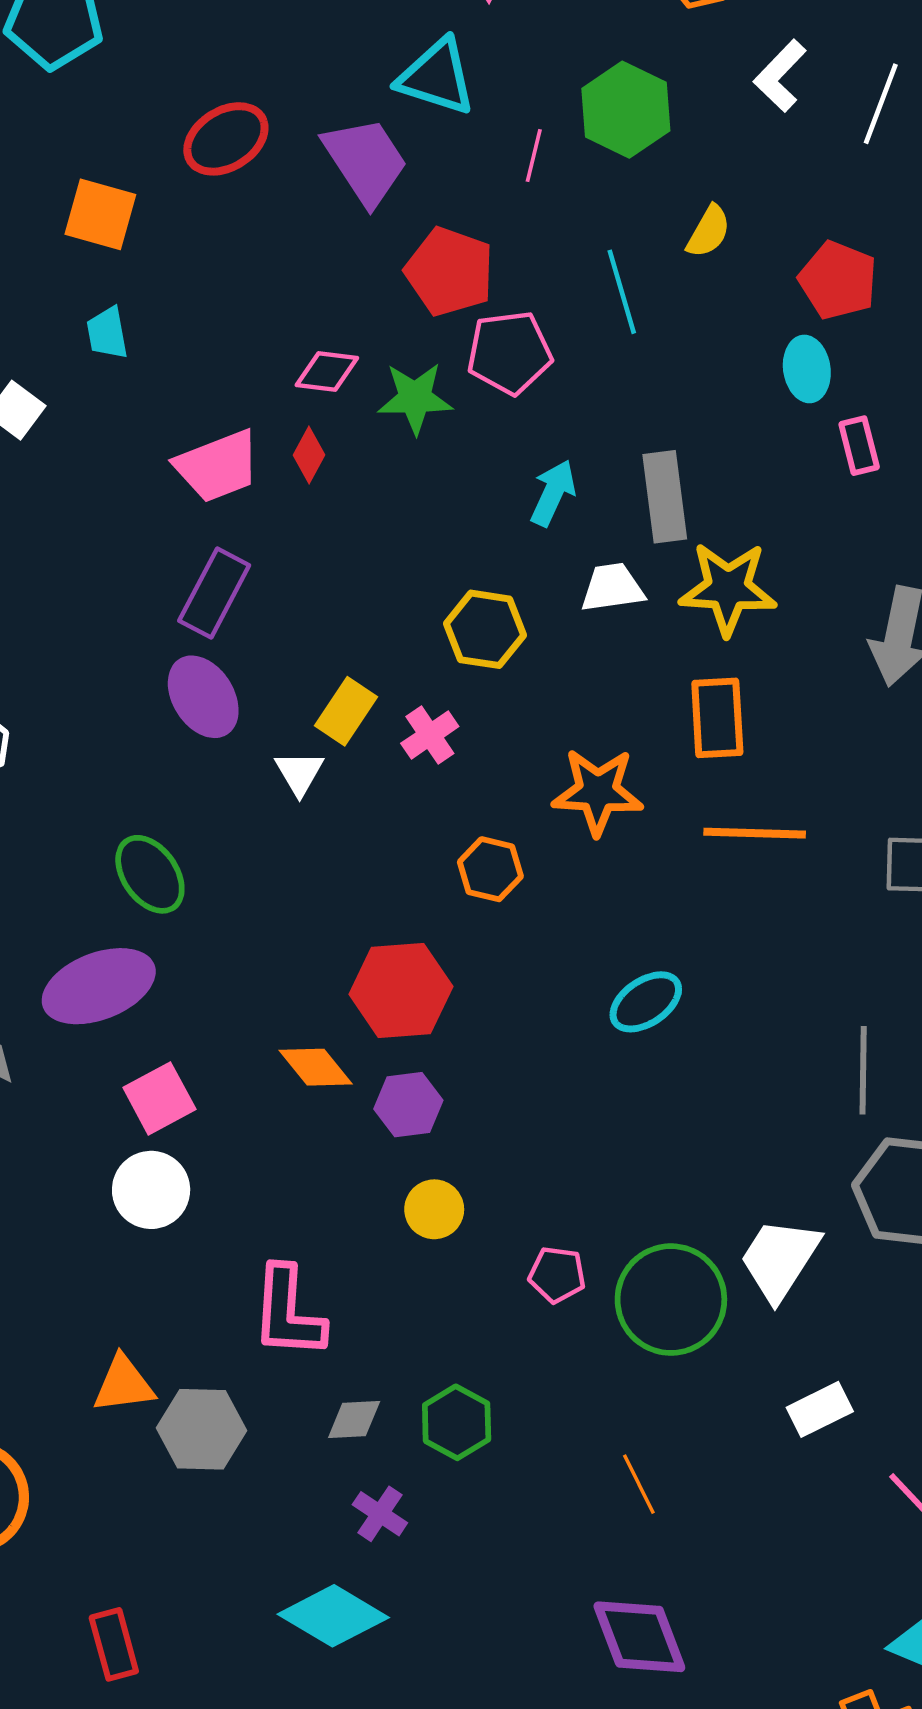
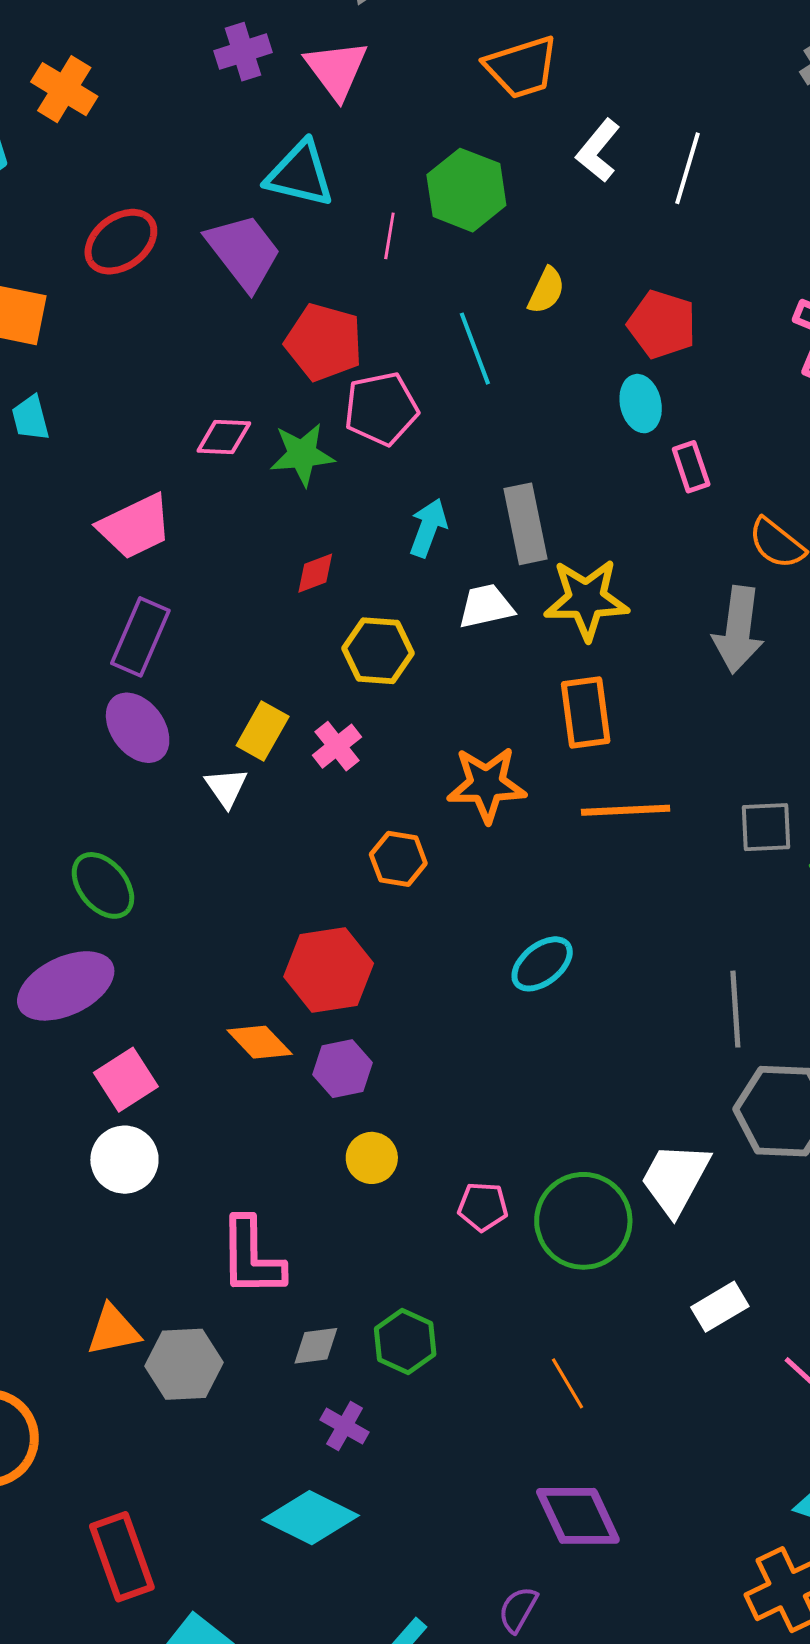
red diamond: (309, 455) -> (315, 573), moved, turned 45
red rectangle: (114, 1644) -> (122, 1557), size x1.4

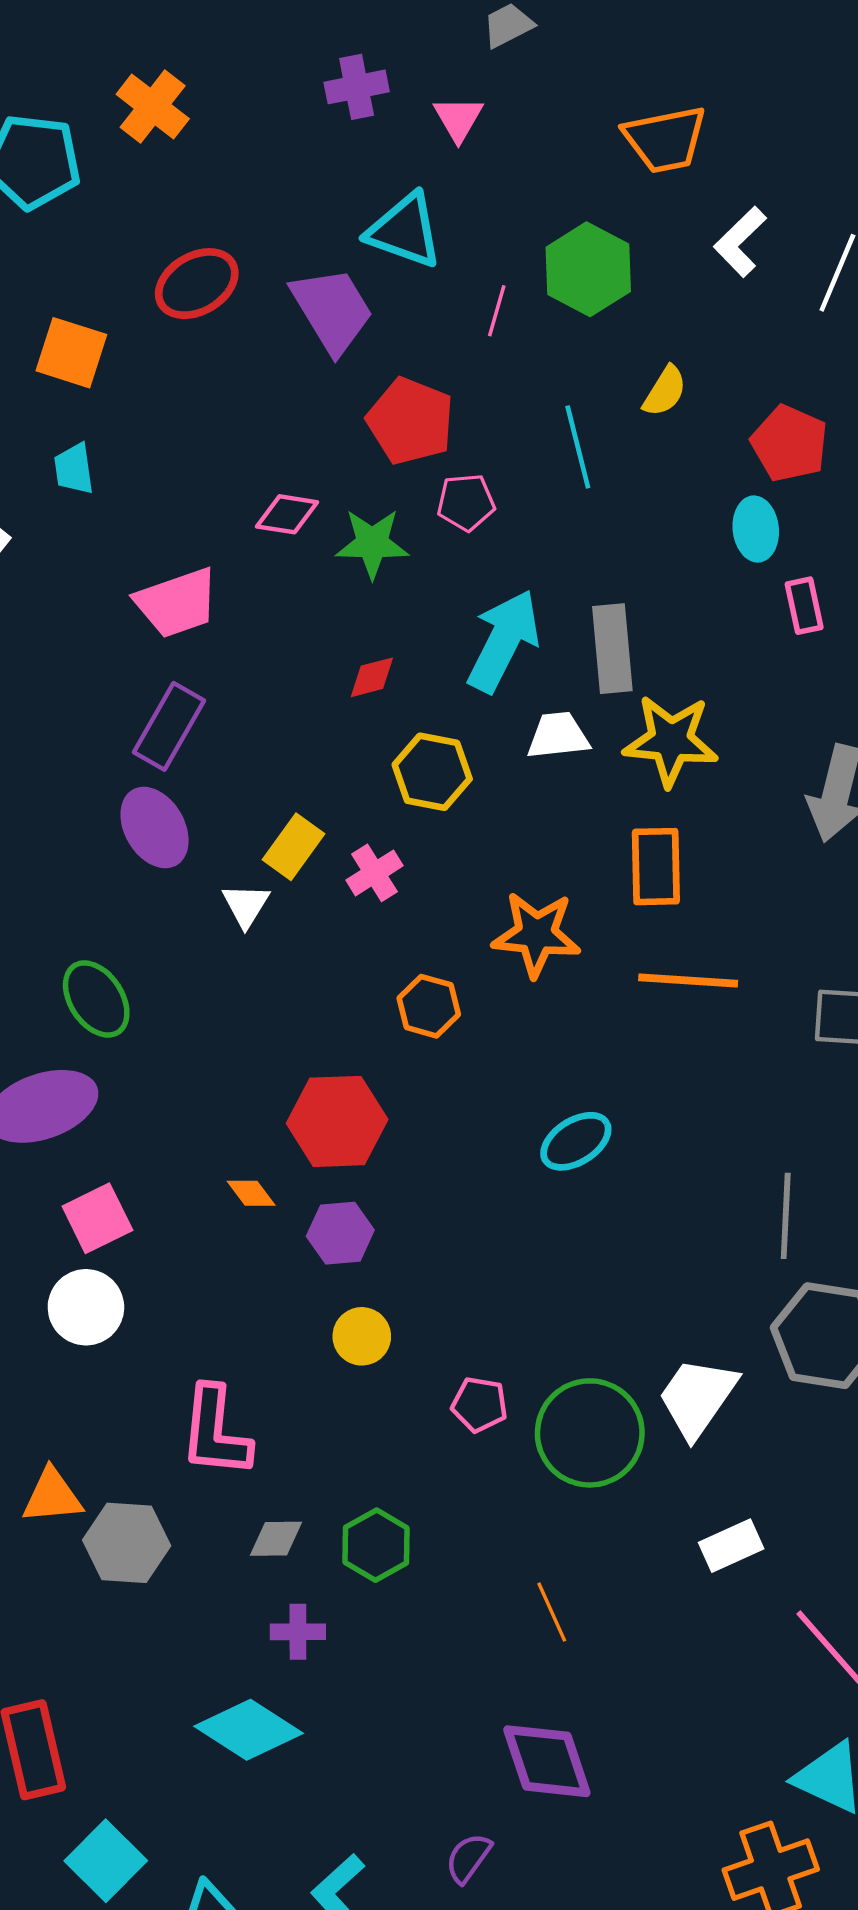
pink triangle: (336, 69) -> (458, 119), size x0.7
pink pentagon: (381, 409) -> (466, 502), size x0.7
cyan arrow: (428, 528) -> (504, 641), size x1.6
orange diamond: (260, 1042) -> (251, 1193), size x0.7
purple cross: (345, 1426) -> (298, 1632), turned -36

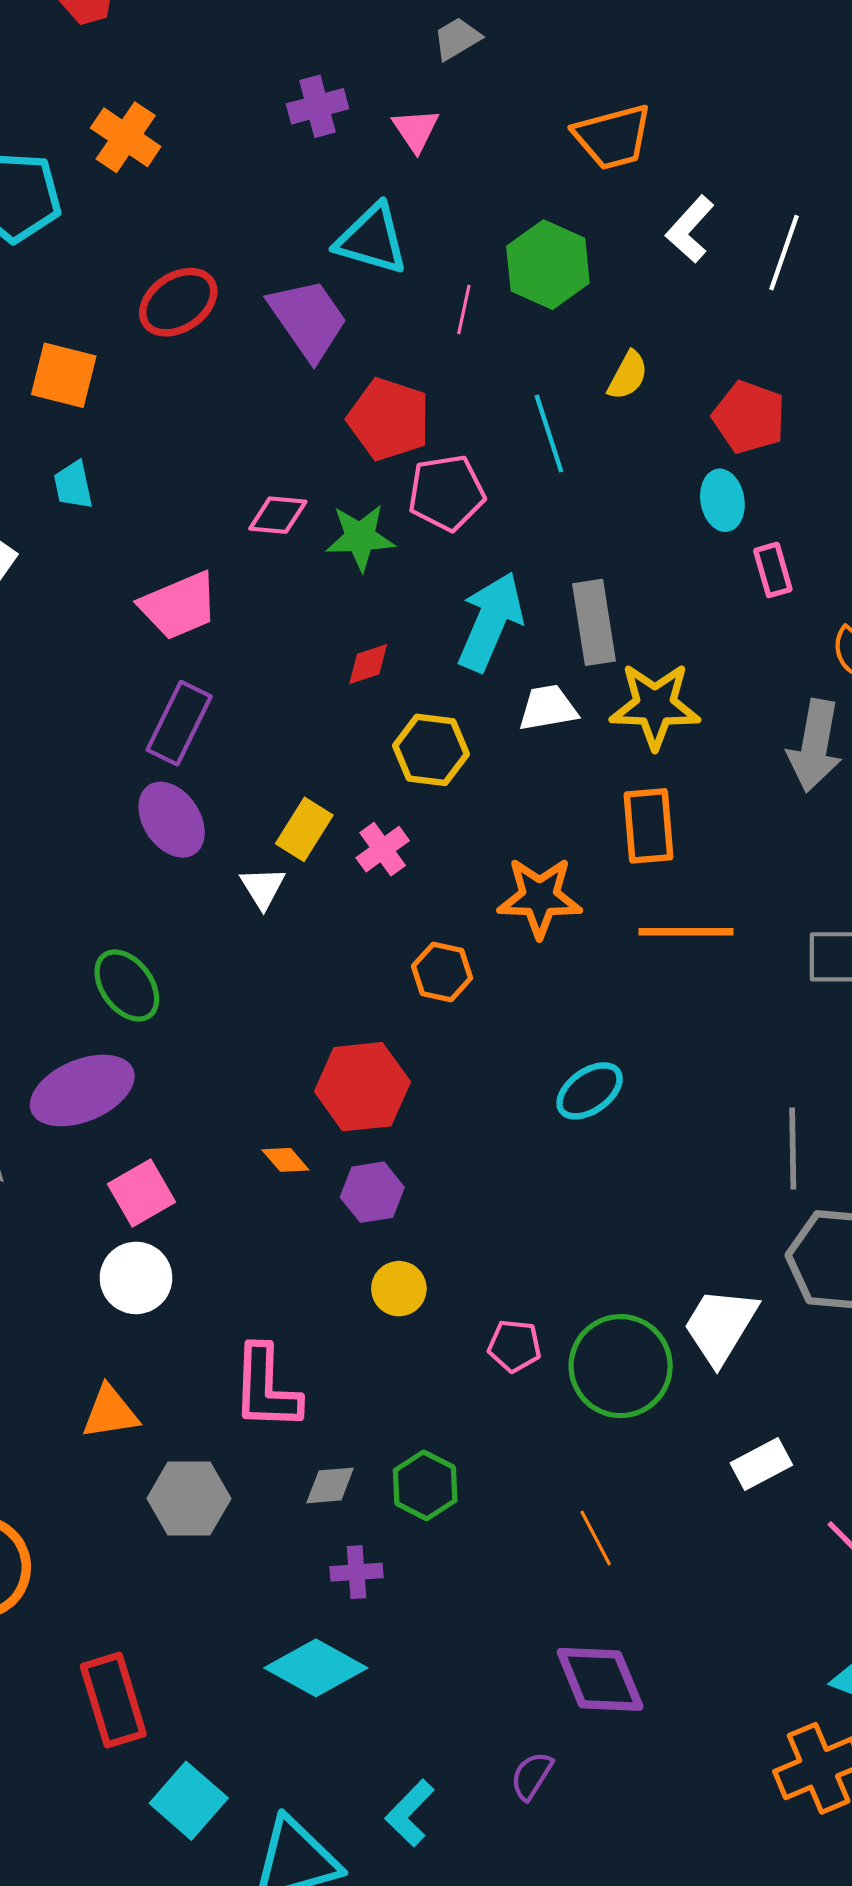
pink pentagon: (466, 502) -> (446, 493), size x1.4
orange triangle: (52, 1496) -> (110, 1412), moved

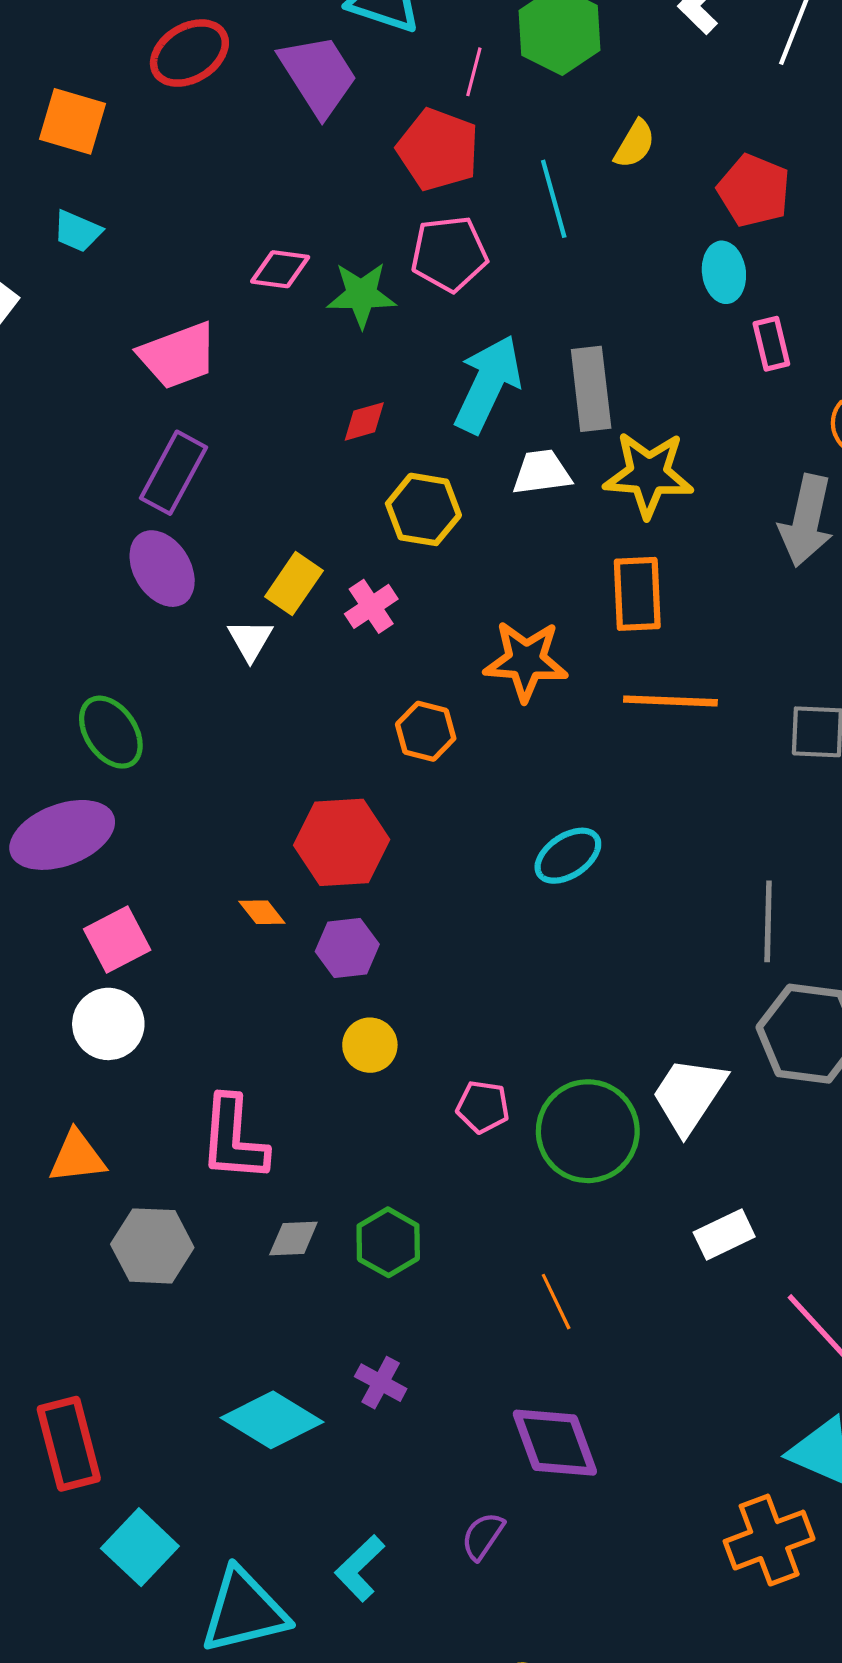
red pentagon: (389, 419) -> (438, 150), moved
cyan trapezoid: (73, 485) -> (77, 231), turned -57
purple cross: (356, 1572) -> (381, 1383), moved, turned 30

